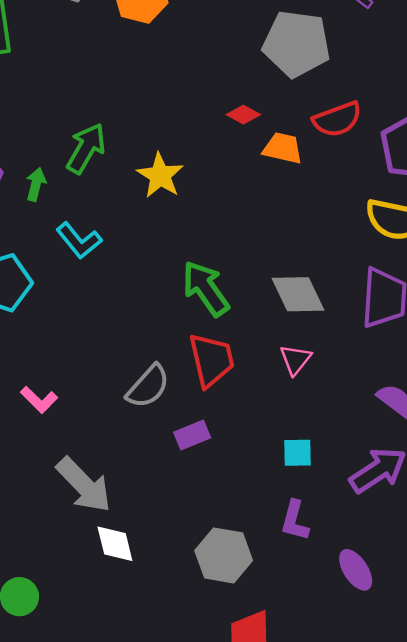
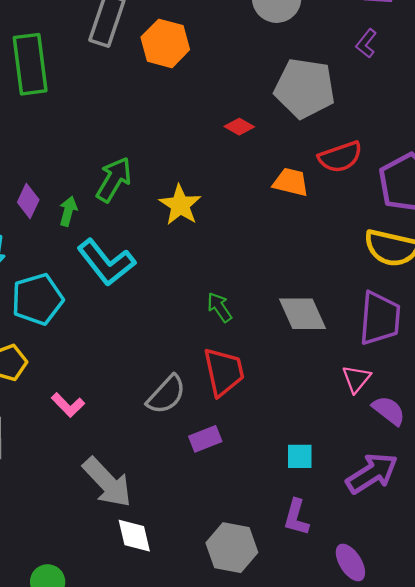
red diamond: (243, 115) -> (239, 127), moved
cyan L-shape: (79, 241) -> (106, 262), size x1.4
green arrow: (206, 288) -> (219, 307), size x0.6
pink triangle: (296, 359) -> (356, 379), moved

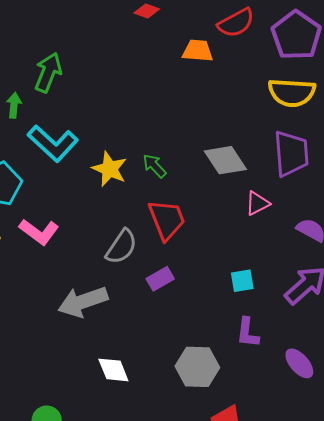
yellow star: (180, 205) -> (110, 169), moved
pink triangle: (356, 379) -> (257, 203), moved, turned 32
pink L-shape: (68, 405) -> (39, 232), moved, size x1.4
gray arrow: (107, 482) -> (83, 302), moved, turned 123

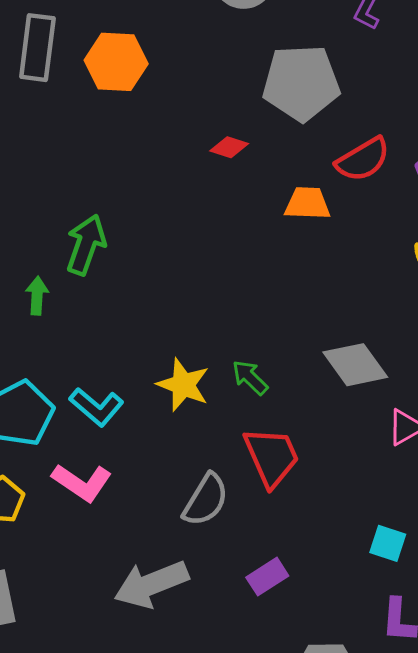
cyan L-shape: (53, 143) -> (97, 407), moved, size x0.7
purple rectangle: (160, 279) -> (267, 577), moved
cyan square: (242, 281) -> (388, 543), turned 30

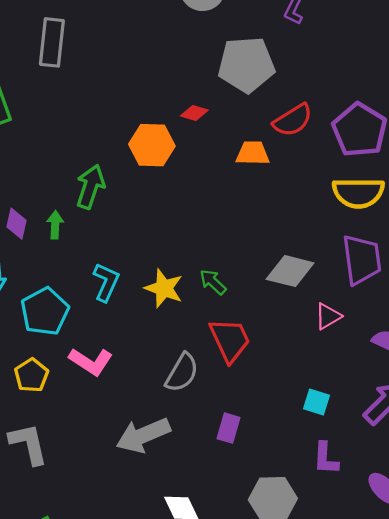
orange hexagon: (116, 62) -> (152, 145), moved
gray diamond: (355, 365) -> (290, 271), turned -39
cyan L-shape: (97, 407) -> (106, 282), moved, turned -105
purple rectangle: (267, 577) -> (228, 428), turned -40

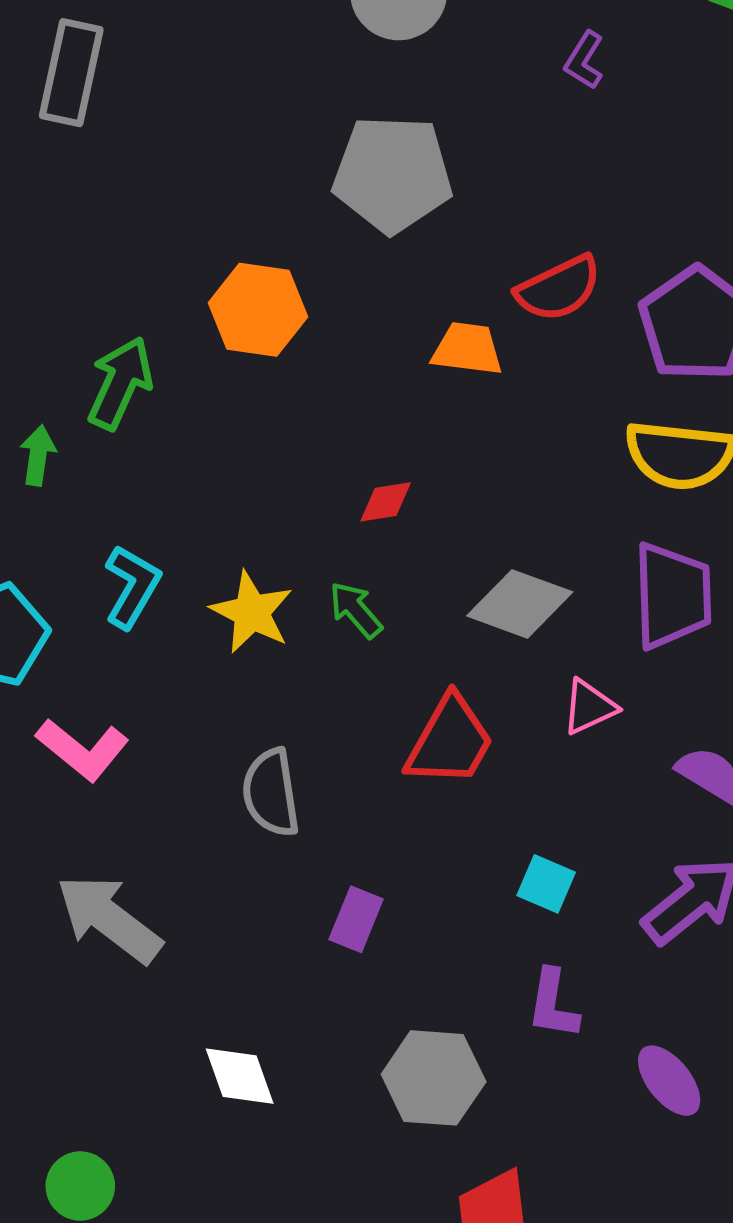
gray pentagon: (246, 65) -> (392, 174), moved
red diamond: (194, 113) -> (386, 502), moved, turned -32
red trapezoid: (230, 340) -> (450, 741), moved, turned 48
gray semicircle: (182, 373) -> (271, 793), turned 135
gray arrow: (143, 435) -> (109, 919), moved, turned 54

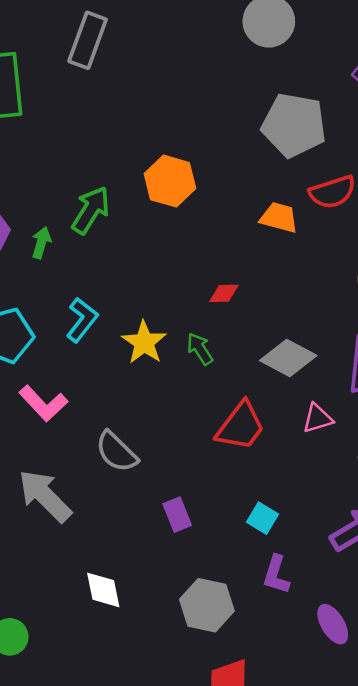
gray pentagon: (392, 174) -> (294, 125), moved
gray semicircle: (271, 793) -> (116, 452), moved, turned -45
cyan square: (546, 884) -> (263, 518), moved
purple rectangle: (356, 919) -> (177, 515), turned -52

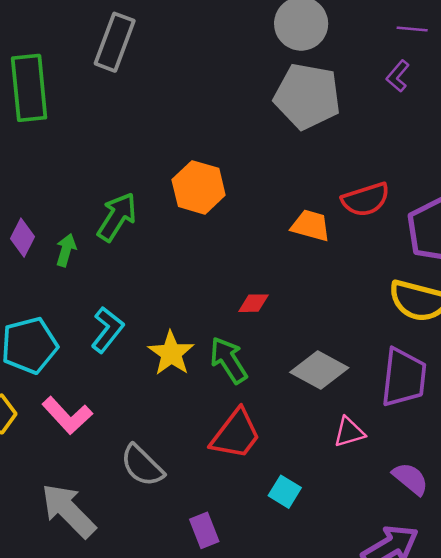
gray pentagon: (294, 125) -> (307, 96), moved
green arrow: (200, 349) -> (228, 360), size x1.4
red trapezoid: (241, 426) -> (236, 434), moved
cyan square: (263, 518) -> (285, 492), moved

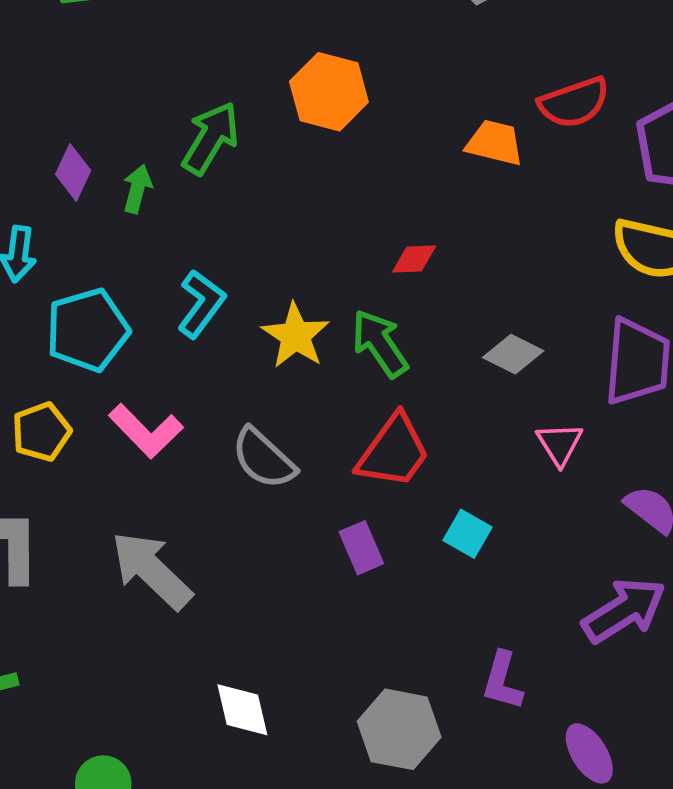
gray diamond: (319, 370) -> (513, 354), size x0.7
pink triangle: (349, 432) -> (560, 444), turned -44
gray semicircle: (142, 466) -> (264, 458), moved
purple rectangle: (204, 530) -> (361, 548), moved

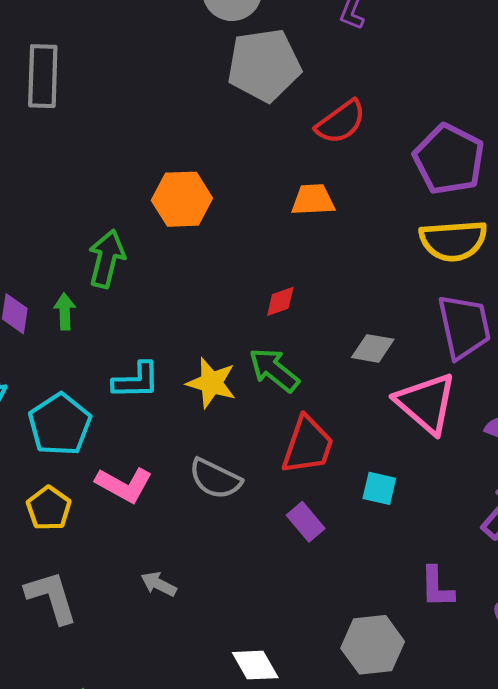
red semicircle: (574, 103) -> (341, 122), moved
cyan L-shape: (201, 304) -> (136, 381), turned 69
pink triangle: (560, 444) -> (426, 403), size x1.8
gray arrow: (151, 570) -> (159, 584), size x0.5

